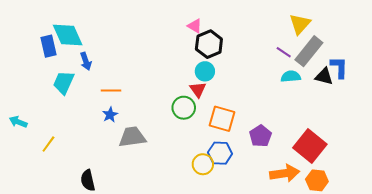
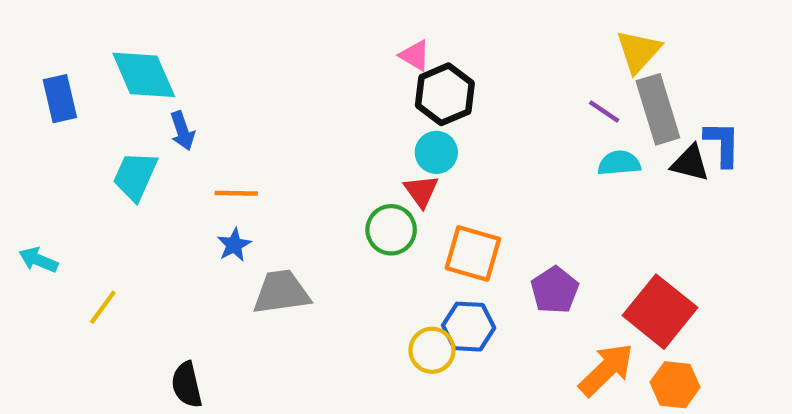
blue rectangle: (48, 46) -> (60, 99), moved
gray rectangle: (309, 51) -> (658, 109), turned -56
orange arrow: (285, 173) -> (606, 370), turned -36

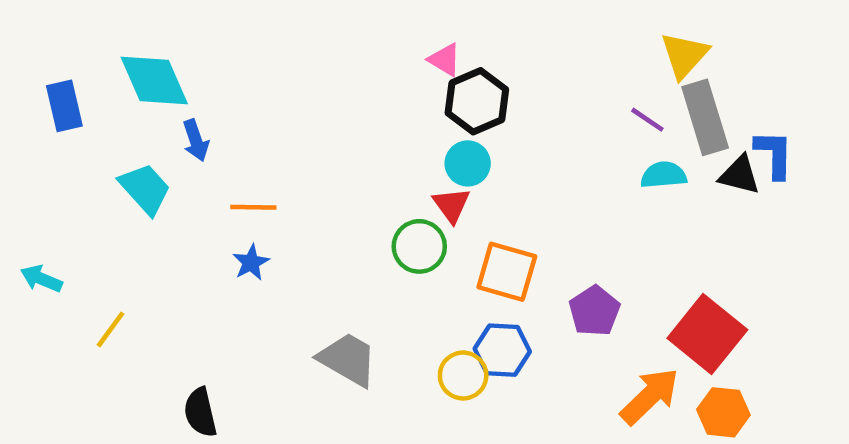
cyan trapezoid: (135, 176) -> (145, 189), turned 114
gray trapezoid: (281, 292) -> (348, 359), moved, turned 38

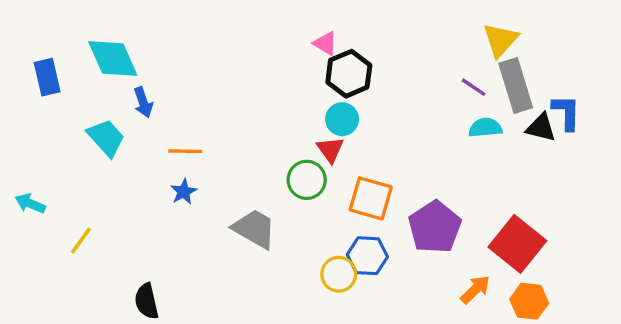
purple pentagon: (594, 311) -> (435, 227), size x1.4
gray trapezoid: (348, 359) -> (254, 229), moved
orange arrow: (650, 396) -> (475, 289), size x0.7

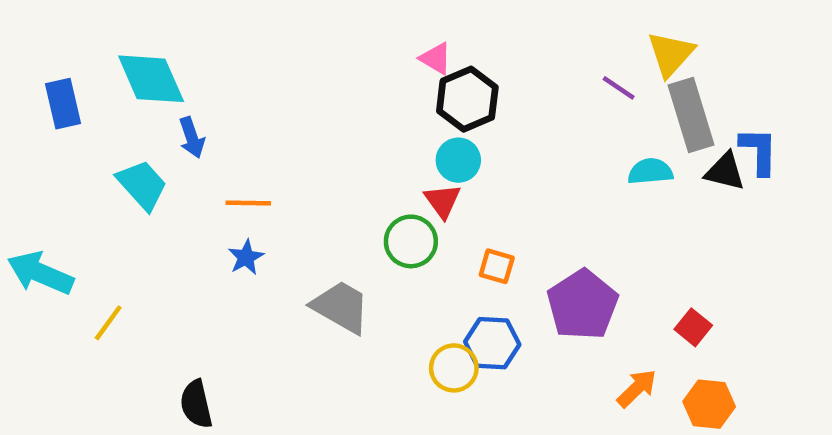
purple line: (474, 87) -> (619, 88), moved
orange square: (371, 198) -> (497, 266), size x0.6
cyan arrow: (30, 203) -> (40, 273), size x1.6
red square: (517, 244) -> (693, 327), size x0.5

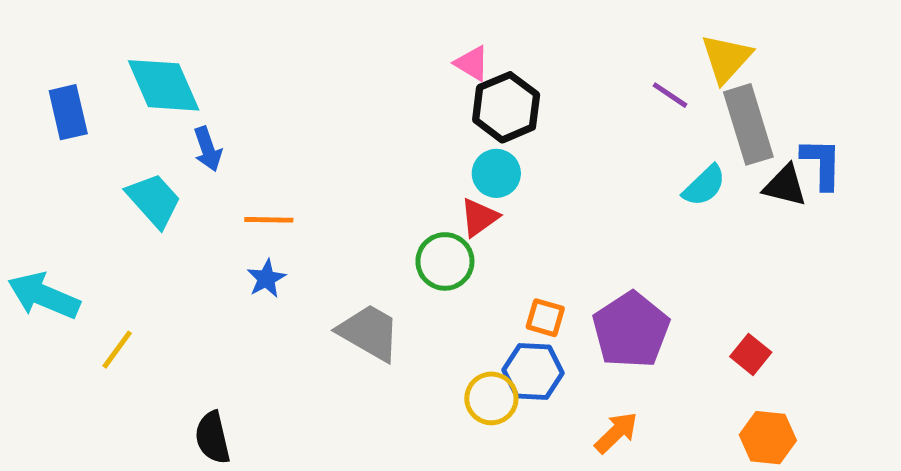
cyan semicircle: (650, 171) -> (704, 186), turned 141
red triangle: (443, 201) -> (479, 217), turned 30
orange square: (497, 266) -> (545, 318), moved
orange arrow: (637, 388) -> (616, 433), moved

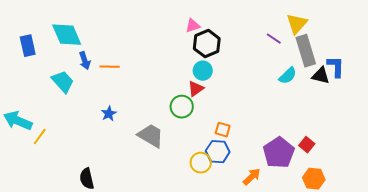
pink triangle: (472, 63) -> (193, 26), turned -49
orange line: (269, 220) -> (110, 67), moved
purple pentagon: (631, 330) -> (279, 153), moved
yellow line: (117, 350) -> (40, 137), moved

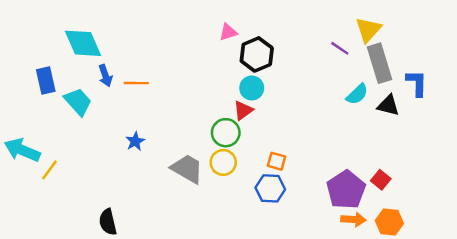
pink triangle: (193, 26) -> (228, 32), moved
blue rectangle: (28, 46) -> (46, 81), moved
black triangle: (321, 76) -> (388, 105), moved
yellow circle: (201, 163) -> (223, 162), moved
orange arrow: (252, 177) -> (353, 219), moved, turned 48

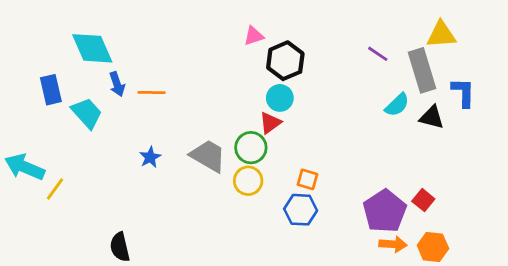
yellow triangle: (368, 30) -> (441, 34), moved, turned 44
gray trapezoid: (187, 169) -> (208, 156), moved

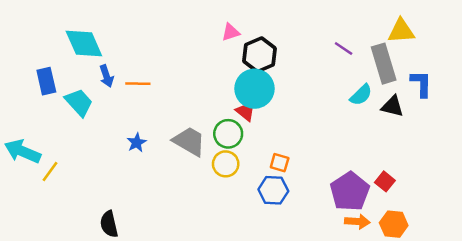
cyan circle: (280, 98) -> (254, 89), size x1.6
red triangle: (270, 123) -> (246, 111), turned -45

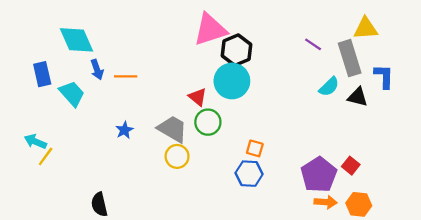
pink triangle: (231, 32) -> (210, 30), size x2.0
red triangle: (246, 111) -> (198, 97), moved
cyan arrow: (22, 151) -> (35, 142), moved, size x0.7
yellow circle: (226, 164) -> (177, 156), moved

